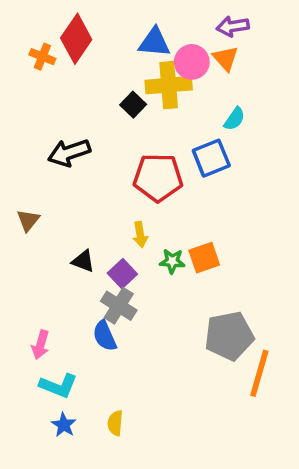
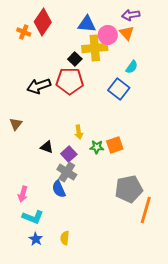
blue square: (211, 158) -> (119, 89), turned -30
red pentagon: (158, 178) -> (70, 81), moved

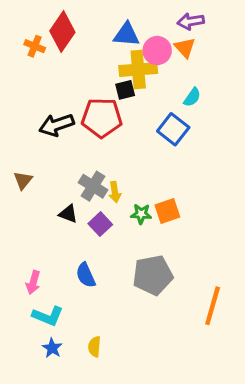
black square: (75, 59) -> (125, 90), moved, turned 32
gray cross: (67, 172) -> (93, 186), moved
gray pentagon: (129, 189) -> (153, 275), moved

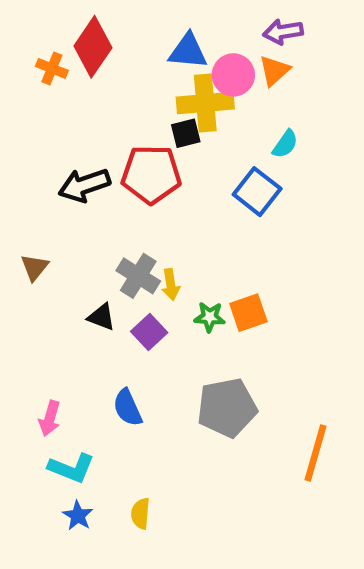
orange triangle: (185, 48) -> (274, 71), turned 30

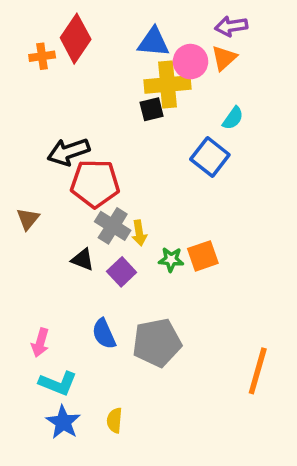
orange cross: (52, 68) -> (42, 56), turned -30
red pentagon: (151, 174) -> (95, 184), moved
gray pentagon: (227, 408) -> (157, 343), moved
blue star: (78, 516) -> (63, 422), size x1.4

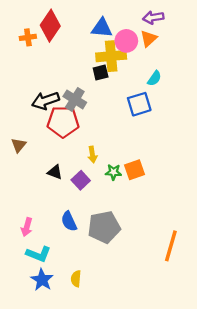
blue square: (210, 157) -> (139, 104), turned 35
gray cross: (113, 226) -> (75, 99), moved

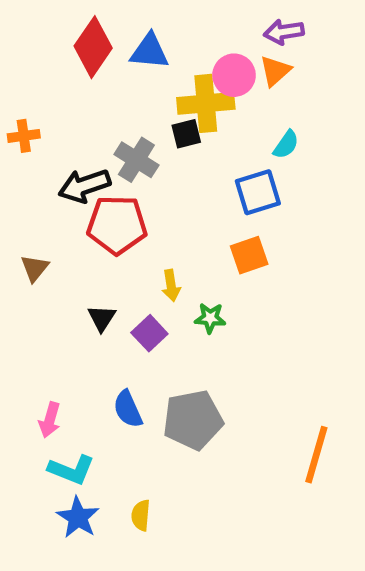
blue triangle: (102, 28) -> (149, 51), moved
orange cross: (28, 37) -> (24, 136), moved
gray cross: (75, 99) -> (136, 160), moved
orange square: (135, 170) -> (249, 255), moved
black triangle: (55, 172) -> (102, 318), turned 42

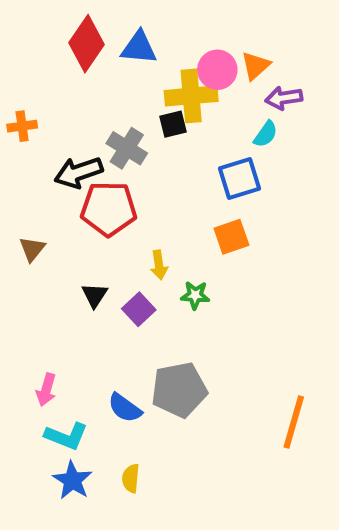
purple arrow: (284, 32) -> (284, 98), moved
blue semicircle: (128, 409) -> (125, 408), moved, turned -30

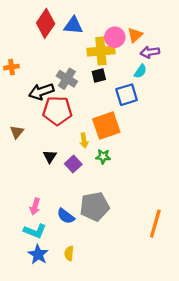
black square: (173, 124) -> (99, 76), moved
orange square: (231, 237) -> (106, 126), moved, size x1.5
pink arrow: (46, 390) -> (35, 207), moved

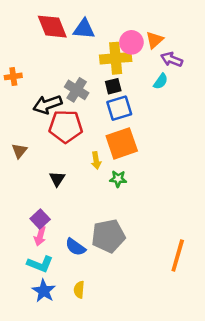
red diamond: (46, 23) -> (52, 27), turned -56
purple arrow: (150, 52) -> (172, 59), turned 30
blue square: (127, 95) -> (119, 108), moved
purple square: (73, 164) -> (40, 219), moved

